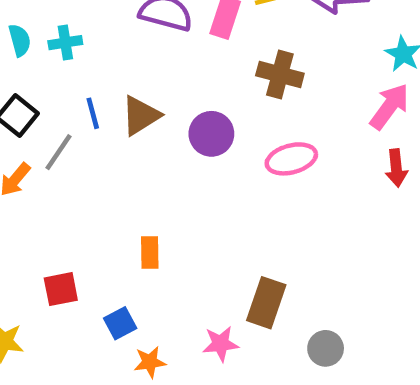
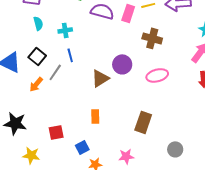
cyan cross: (65, 43) -> (65, 30), moved
brown triangle: (141, 116) -> (100, 78), moved
brown rectangle: (266, 303) -> (143, 122), moved
gray circle: (326, 348) -> (175, 149), moved

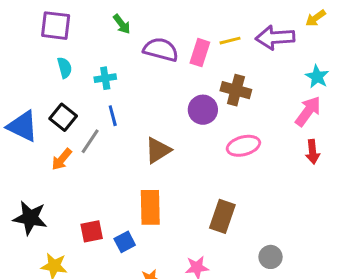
purple circle: (122, 64) -> (203, 110), moved
orange rectangle: (95, 116) -> (150, 207), size x1.6
blue square: (82, 147) -> (125, 242), moved

